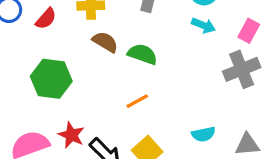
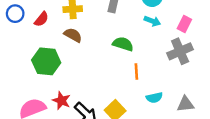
brown semicircle: (105, 42) -> (73, 35), moved
green semicircle: (142, 54) -> (123, 44), moved
orange line: (137, 101) -> (136, 71), moved, turned -63

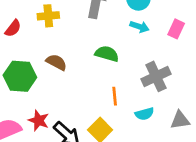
brown semicircle: (73, 35) -> (56, 62), moved
gray cross: (180, 51) -> (156, 76), moved
orange line: (136, 71) -> (115, 96), moved

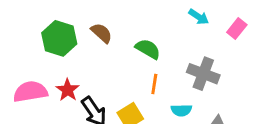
green semicircle: (107, 54) -> (148, 49), moved
gray cross: (156, 76) -> (203, 74), turned 32

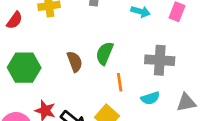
brown semicircle: (101, 33) -> (75, 62), moved, turned 45
green semicircle: (148, 49) -> (105, 53), turned -80

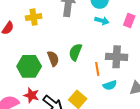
green hexagon: (24, 68) -> (29, 66), moved
orange line: (120, 82) -> (97, 69), moved

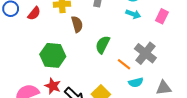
gray cross: (117, 57) -> (145, 53), turned 30
brown semicircle: (53, 59) -> (77, 24), moved
orange line: (97, 69) -> (124, 64), turned -48

